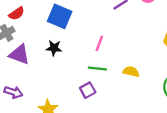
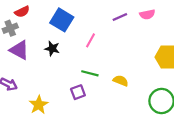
pink line: (99, 43) -> (91, 40), moved

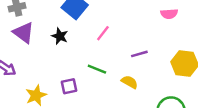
purple line: (120, 17) -> (139, 54), moved
purple square: (78, 92) -> (69, 86), moved

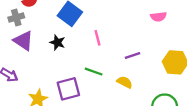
pink line: (103, 33) -> (98, 38), turned -49
purple square: (69, 86) -> (68, 89), size x1.5

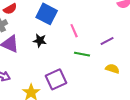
green line: (94, 72) -> (82, 54), moved
yellow semicircle: (125, 82) -> (112, 69), moved

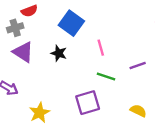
yellow semicircle: (112, 69) -> (138, 111), moved
purple square: (56, 79) -> (88, 103), moved

